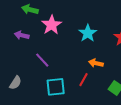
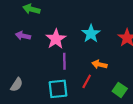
pink star: (52, 25) -> (56, 39), moved
purple line: (42, 60) -> (64, 61), moved, turned 42

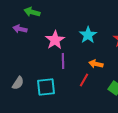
purple arrow: (23, 36) -> (20, 29), moved
cyan square: (58, 89) -> (46, 87), moved

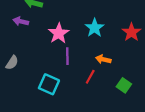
gray semicircle: (18, 83) -> (12, 63), moved
cyan square: (46, 87) -> (49, 84), turned 30

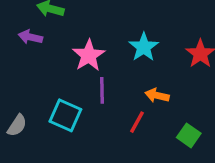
gray semicircle: (12, 63) -> (17, 125), moved
cyan square: (49, 84) -> (65, 115), moved

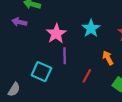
orange arrow: (157, 95) -> (108, 58), moved, turned 48
gray semicircle: (17, 125) -> (14, 90), moved

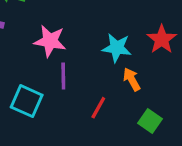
cyan star: (91, 28) -> (117, 48), moved, turned -30
pink star: (56, 34) -> (50, 41), turned -30

